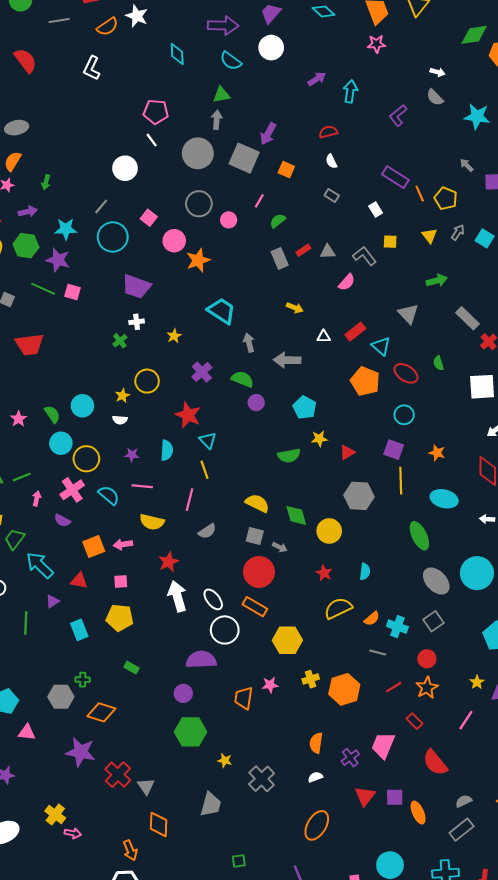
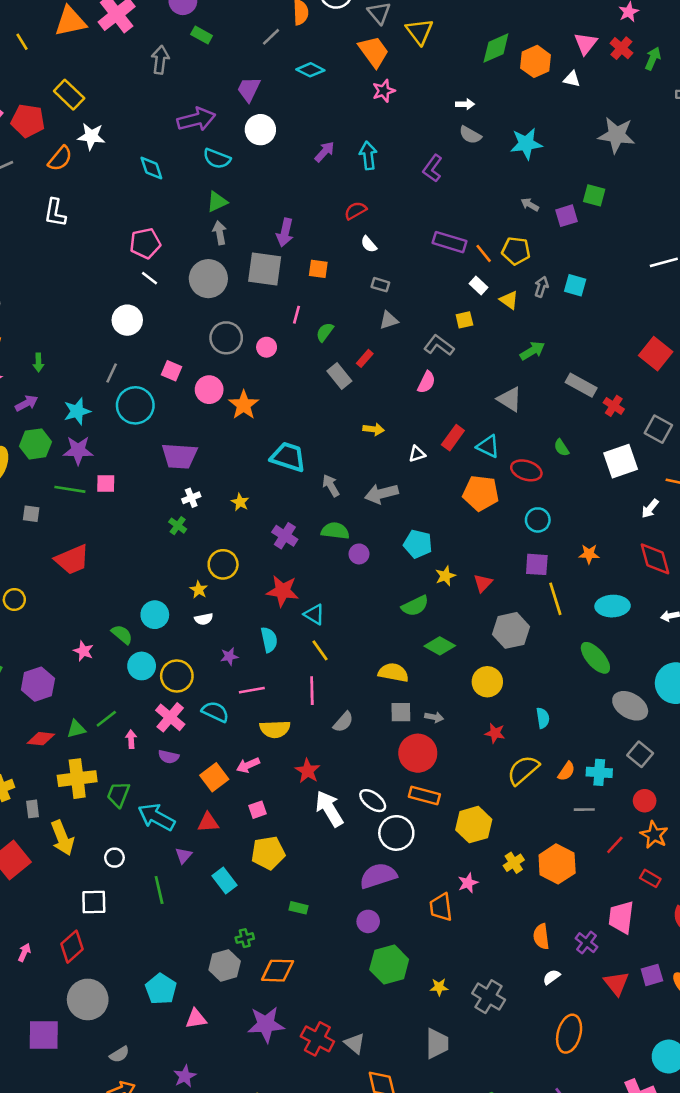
white rectangle: (376, 210) -> (478, 285), moved
gray triangle: (328, 252) -> (389, 320), moved
green diamond: (296, 515) -> (440, 646), moved, turned -30

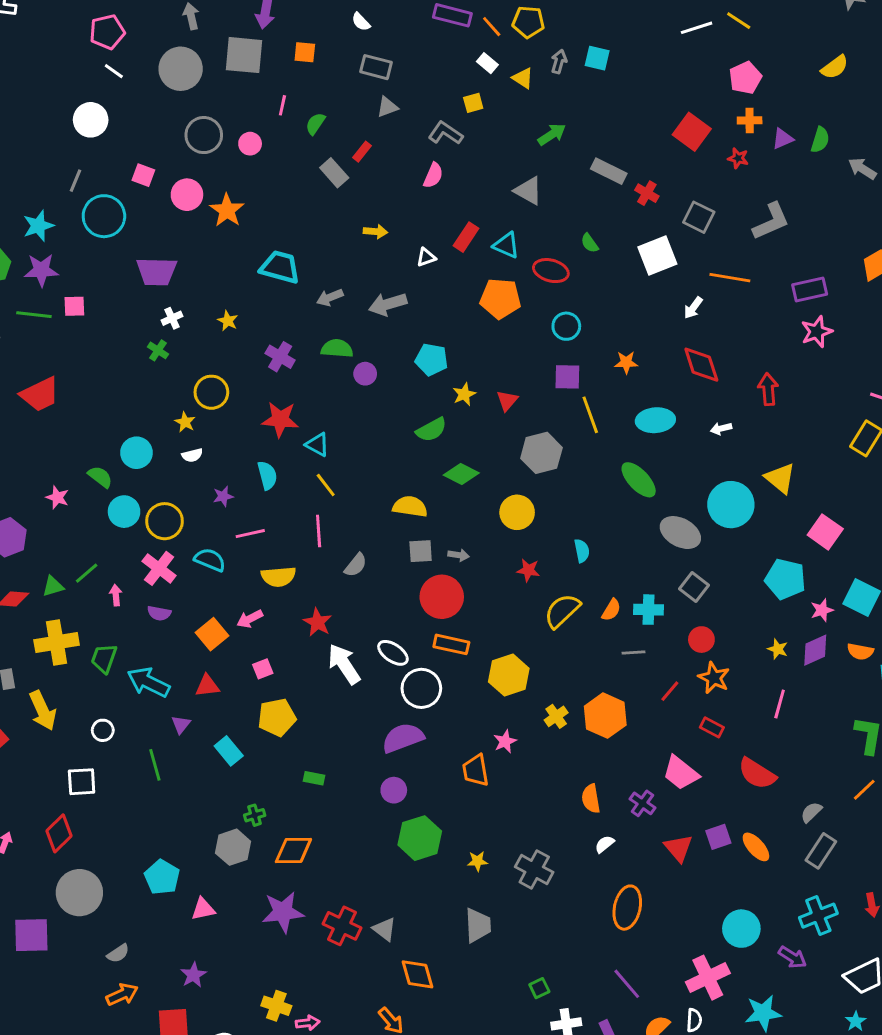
gray rectangle: (380, 285) -> (376, 67), size x1.5
gray arrow: (331, 486) -> (330, 297), turned -80
pink trapezoid: (621, 917) -> (681, 773), turned -56

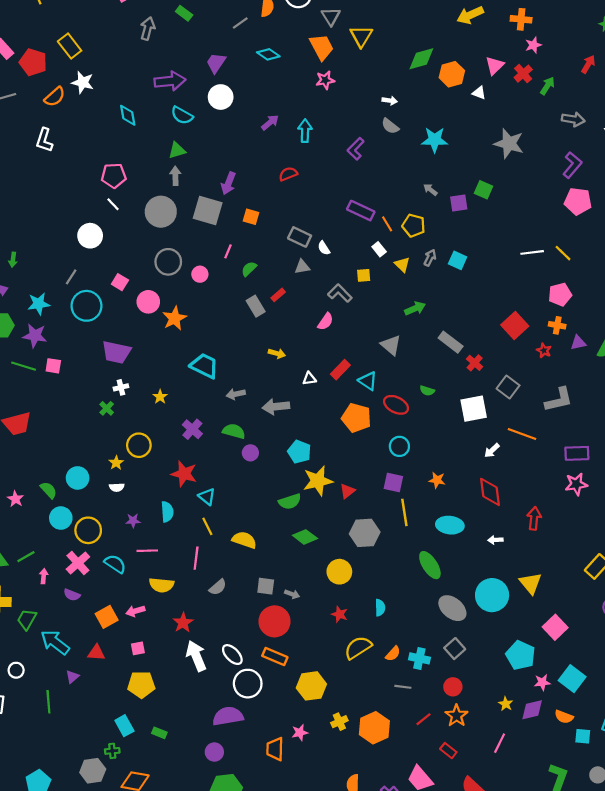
white semicircle: (361, 22) -> (324, 248), moved
green semicircle: (590, 243) -> (427, 391), turned -48
yellow star: (464, 394) -> (318, 481), size x1.8
yellow semicircle: (410, 507) -> (244, 540), moved
cyan rectangle: (229, 751) -> (124, 726), moved

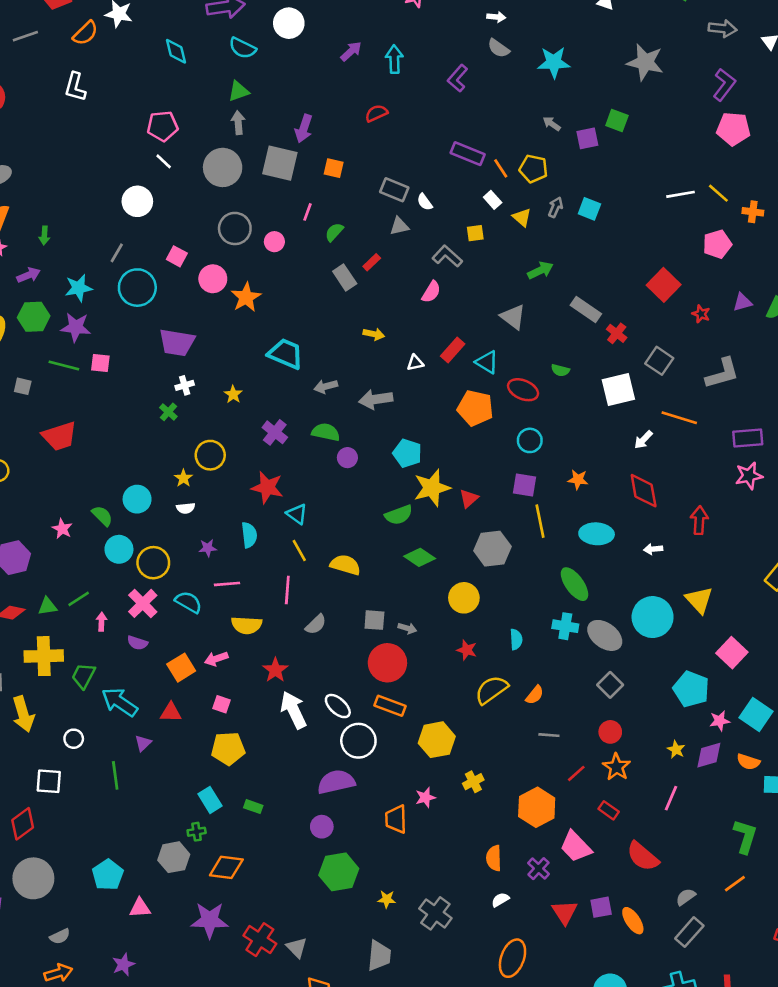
orange cross: (557, 325) -> (753, 212), moved
pink square: (138, 648) -> (222, 704), turned 32
cyan cross: (419, 658) -> (565, 626), moved
orange hexagon: (374, 728) -> (537, 807), moved

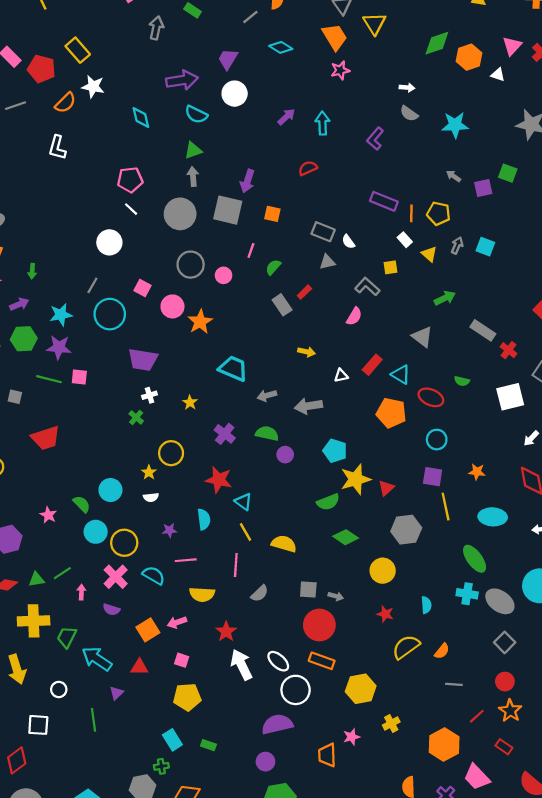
orange line: (501, 168) -> (411, 213), turned 35

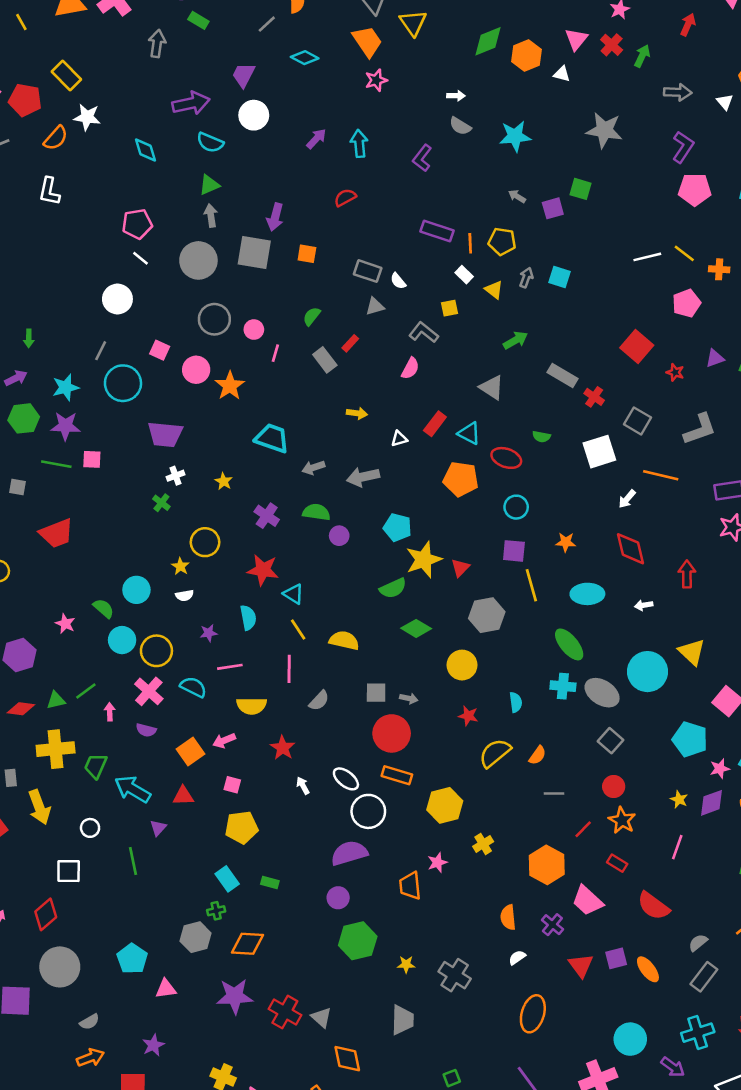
pink line: (251, 250) -> (275, 353), moved
white arrow: (241, 665) -> (303, 786), size x0.5

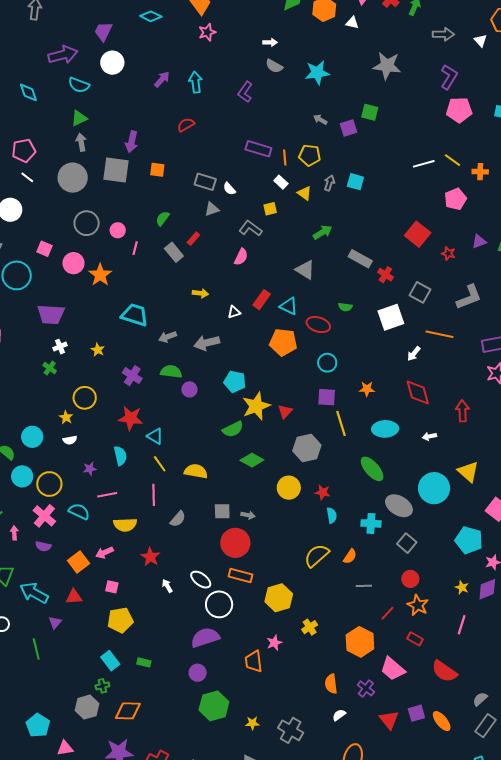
cyan cross: (563, 686) -> (371, 523), moved
red star: (468, 716) -> (323, 492), moved

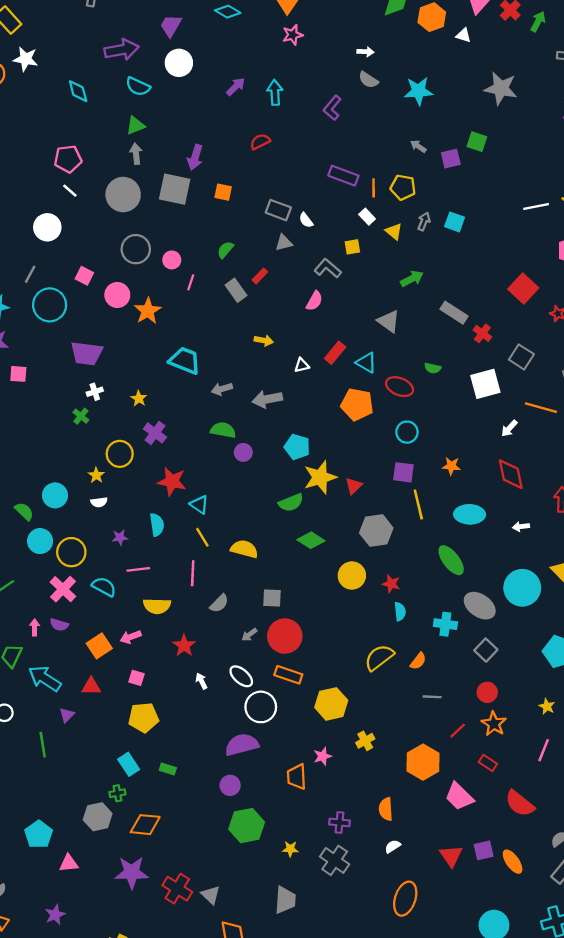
purple cross: (132, 376) -> (155, 433), moved
gray arrow: (248, 515) -> (249, 635), moved, turned 128
pink arrow: (14, 533) -> (35, 627), moved
purple cross: (366, 688) -> (339, 822), moved, turned -36

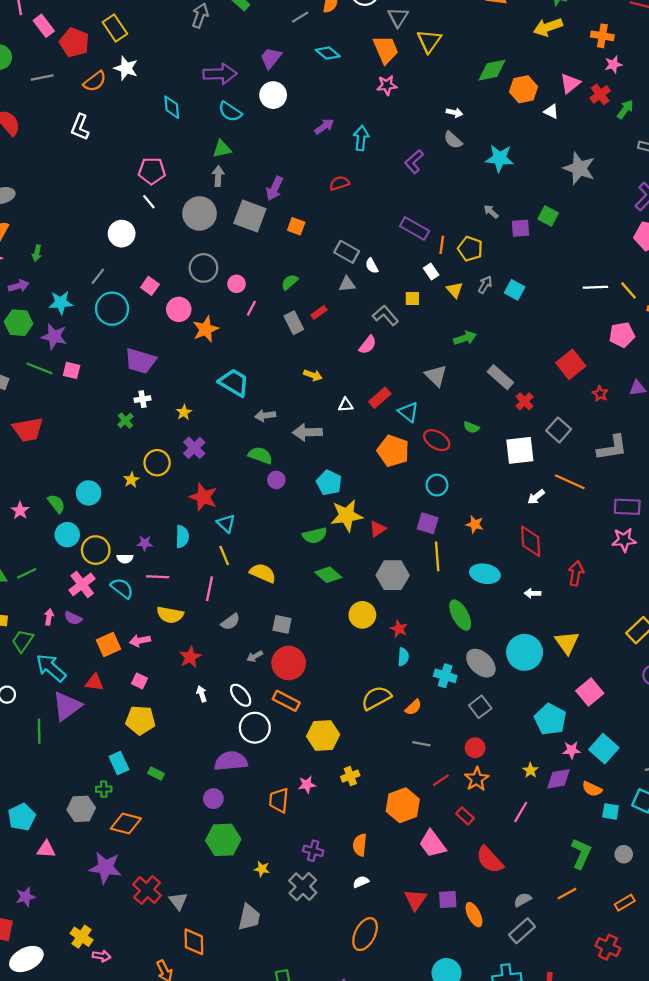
white semicircle: (99, 502) -> (125, 559), moved
purple triangle: (67, 715) -> (67, 706), size x2.0

